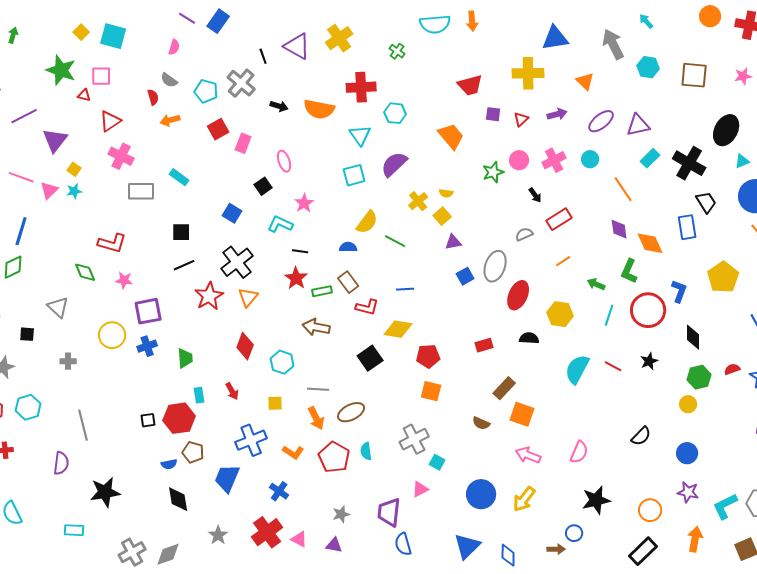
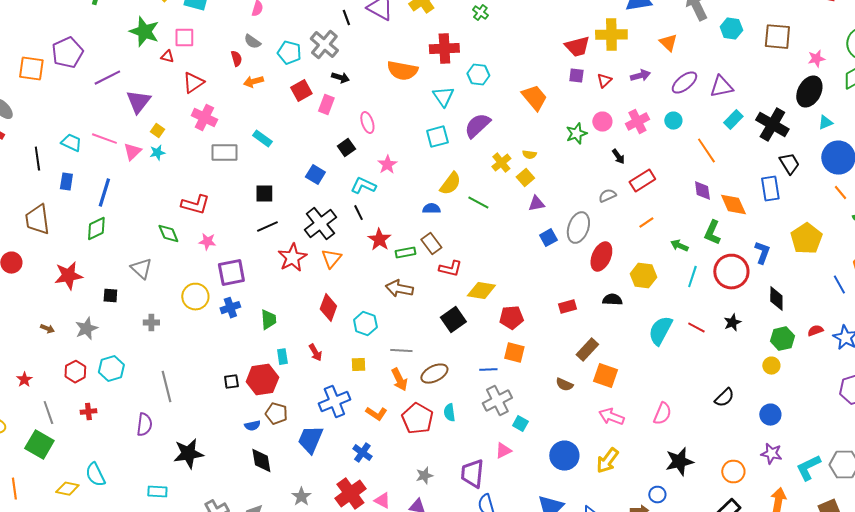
pink star: (743, 76) -> (816, 59), moved
red trapezoid: (470, 85) -> (577, 47), moved
black arrow: (279, 106) -> (340, 78), moved
black line: (300, 251) -> (358, 213), moved, turned 56
blue line: (405, 289) -> (488, 370), moved

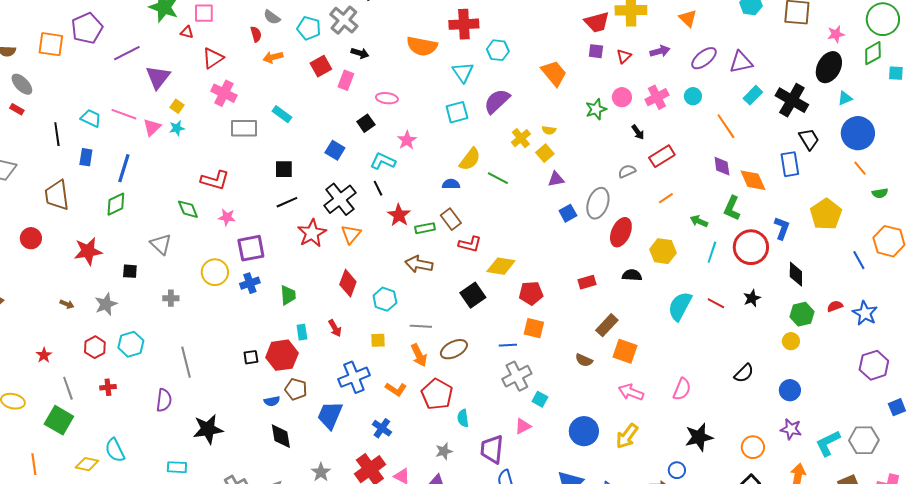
pink ellipse: (367, 123) -> (387, 98), turned -65
cyan semicircle: (449, 413) -> (463, 418), moved

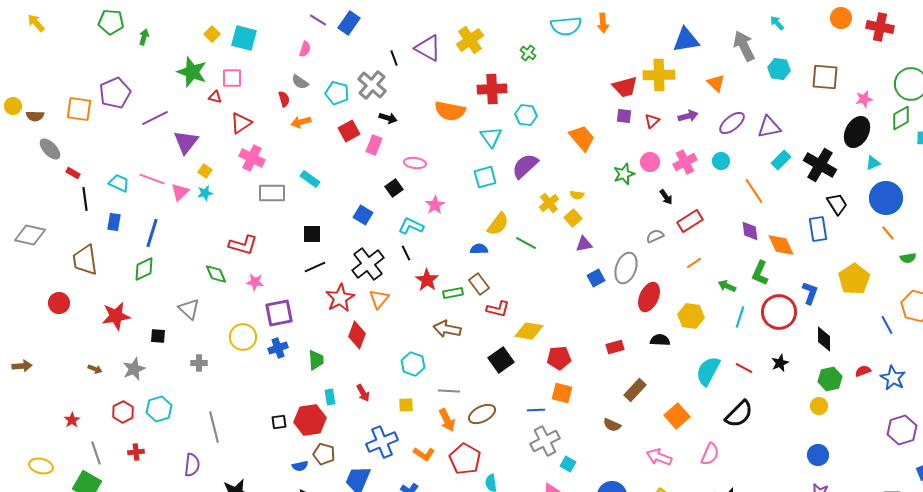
red rectangle: (17, 109) -> (73, 173), moved
red diamond: (348, 283) -> (357, 335), moved
orange square: (625, 351) -> (677, 416), moved, turned 30
black semicircle: (744, 373) -> (739, 414), moved, size x1.4

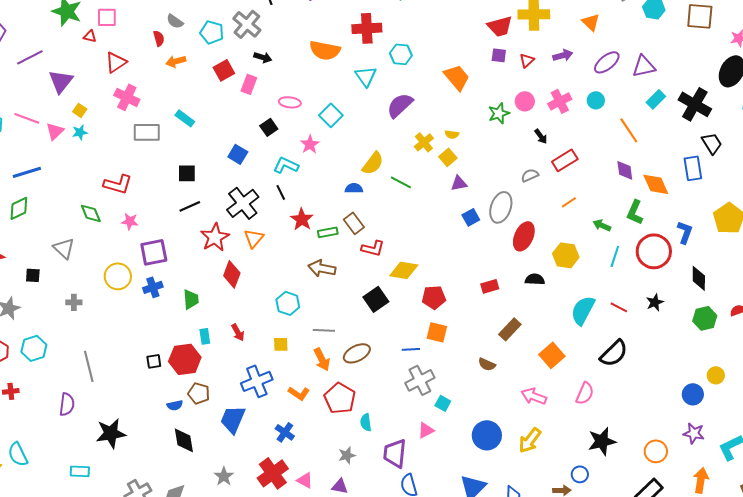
cyan square: (485, 177) -> (331, 115), moved, turned -30
blue line: (152, 233) -> (27, 172), turned 56
yellow circle: (819, 406) -> (716, 375), moved

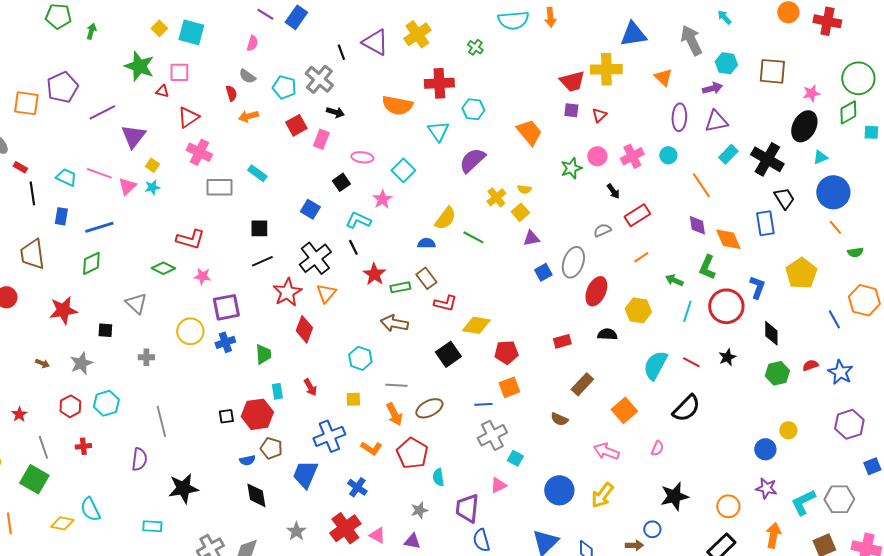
purple arrow: (563, 55) -> (712, 88), moved
purple ellipse: (607, 62) -> (679, 117), turned -48
green diamond: (91, 213) -> (163, 268), turned -40
orange square: (437, 332) -> (509, 387), turned -35
pink semicircle: (585, 393) -> (657, 448), size x0.7

